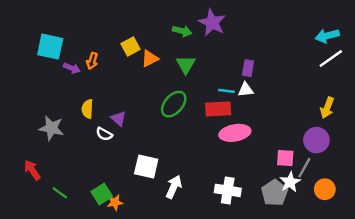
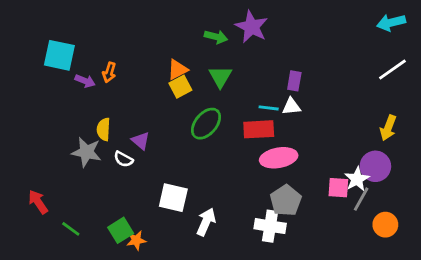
cyan arrow: (327, 36) -> (391, 23), moved
yellow square: (131, 47) -> (180, 87), moved
gray star: (51, 128) -> (86, 152), moved
white star: (290, 182) -> (357, 179), moved
gray pentagon: (274, 193) -> (286, 200), moved

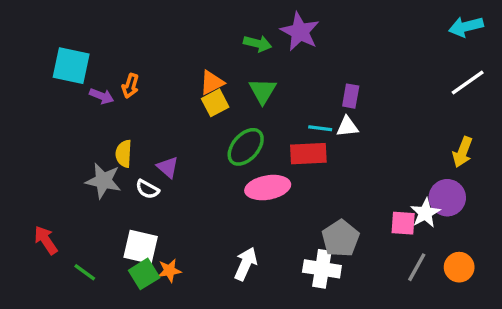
pink ellipse: (279, 158) -> (268, 188), moved
white square: (173, 198) -> (141, 247), moved
gray line: (361, 199) -> (417, 267), moved
orange star: (136, 240) -> (169, 271), moved

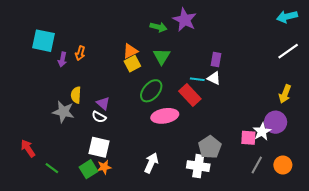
purple arrow: (102, 96) -> (62, 59), turned 80
white triangle: (347, 127) -> (214, 78), turned 32
red rectangle: (308, 154) -> (190, 95), turned 50
white semicircle: (147, 189) -> (99, 117), moved
white square: (141, 247) -> (99, 147), moved

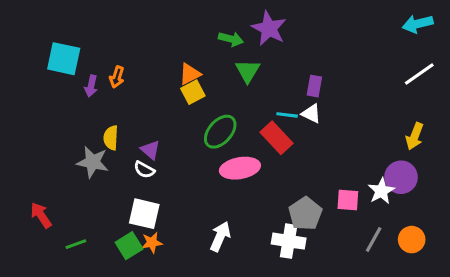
green triangle: (162, 56) -> (248, 71), moved
pink square: (248, 138) -> (348, 200), moved
green line: (52, 168) -> (76, 244), turned -56

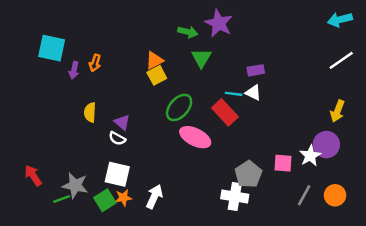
purple rectangle: (314, 86) -> (256, 70), turned 70
gray star: (93, 162) -> (75, 185), moved
pink ellipse: (240, 168) -> (195, 137), turned 36
white arrow: (220, 236) -> (154, 197), moved

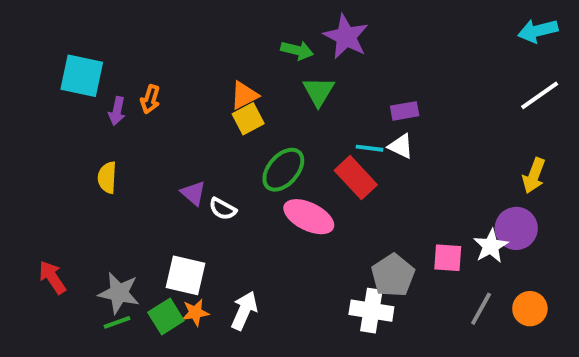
yellow semicircle: (90, 112) -> (107, 178), moved
white semicircle: (117, 138) -> (223, 209), moved
green line: (62, 199) -> (117, 322), moved

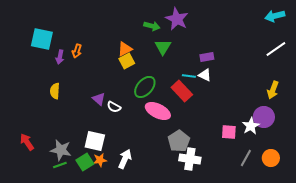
gray pentagon: (393, 275) -> (179, 141), moved

